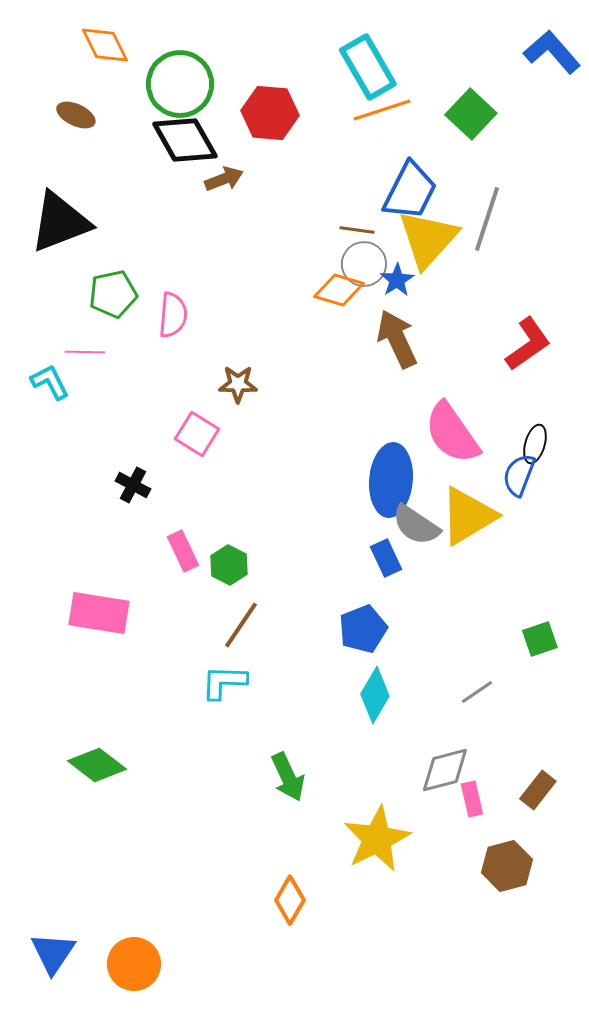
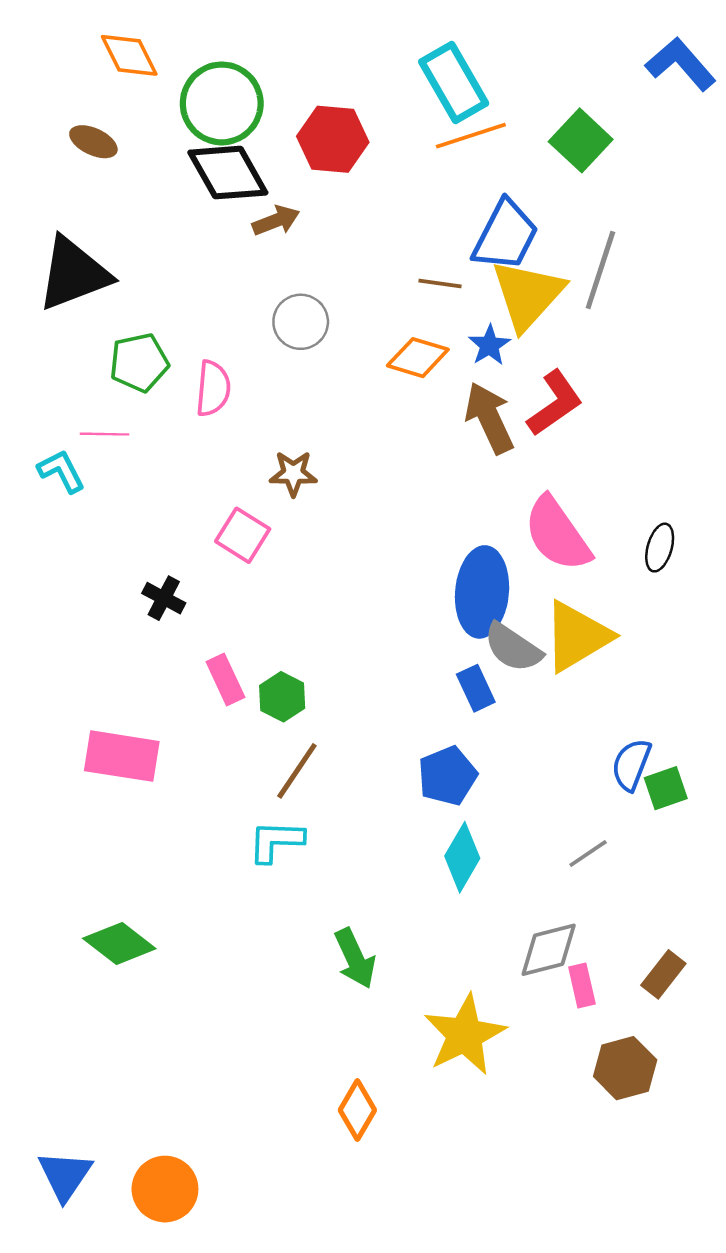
gray circle: (364, 264) -> (301, 322), moved
red L-shape: (528, 344) -> (555, 403), moved
blue semicircle: (519, 475) -> (631, 765), moved

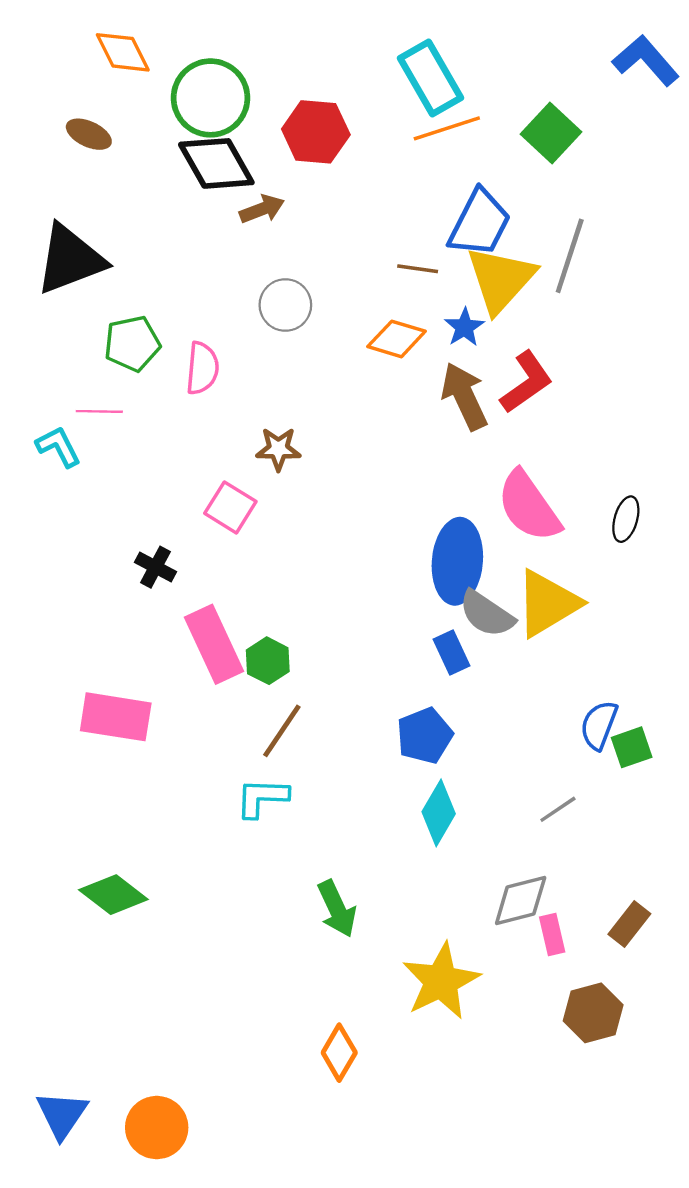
pink rectangle: (225, 680) -> (214, 644), size x1.6

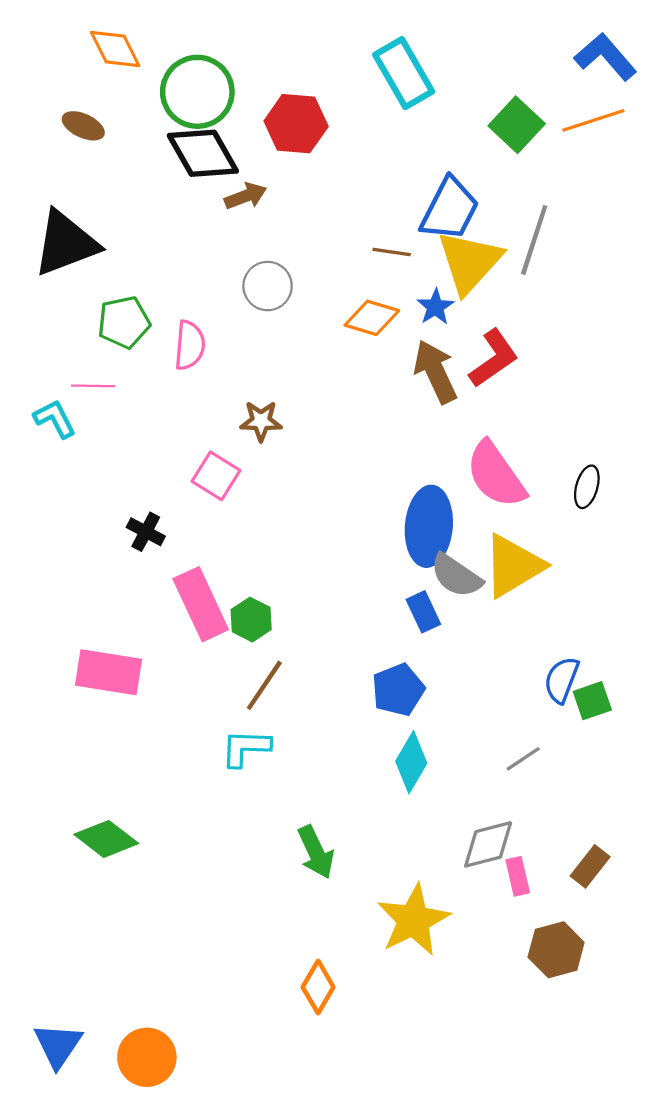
orange line: (447, 128) -> (593, 120), moved

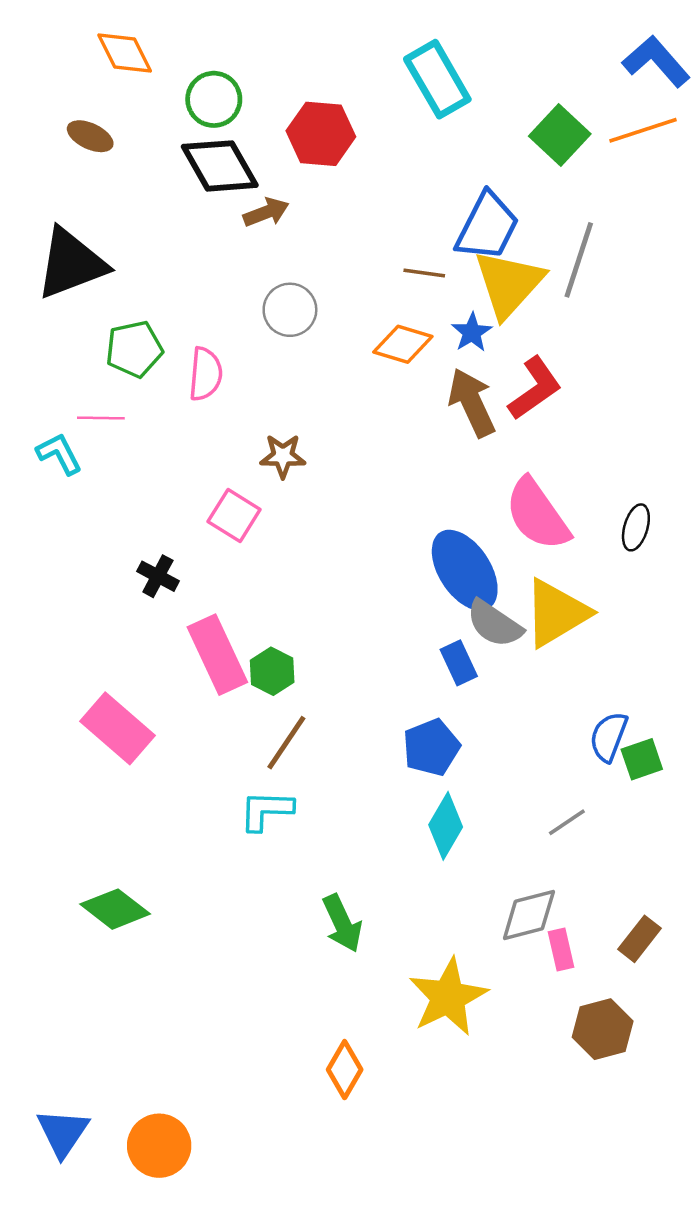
green circle: (197, 92) -> (214, 99), size x0.7
blue ellipse: (429, 526) -> (465, 570), turned -38
pink rectangle: (108, 672) -> (118, 728), turned 32

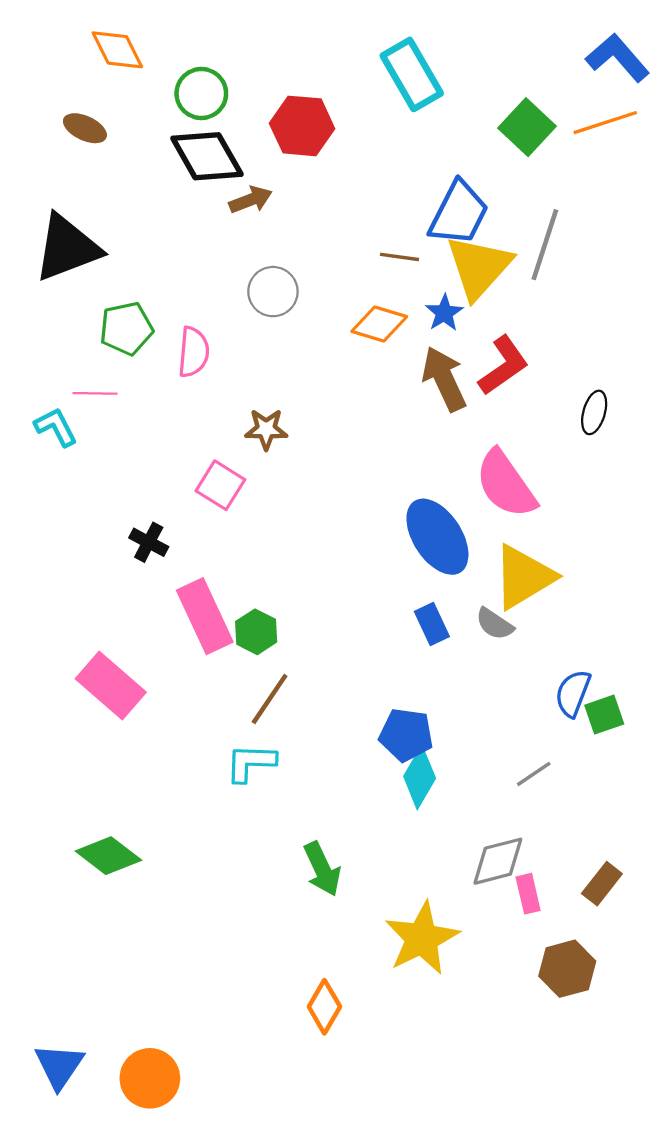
black ellipse: (636, 527) -> (594, 412), moved
gray semicircle: (494, 624) -> (495, 624), moved, size x0.7
blue pentagon: (431, 747) -> (406, 735), moved, turned 30

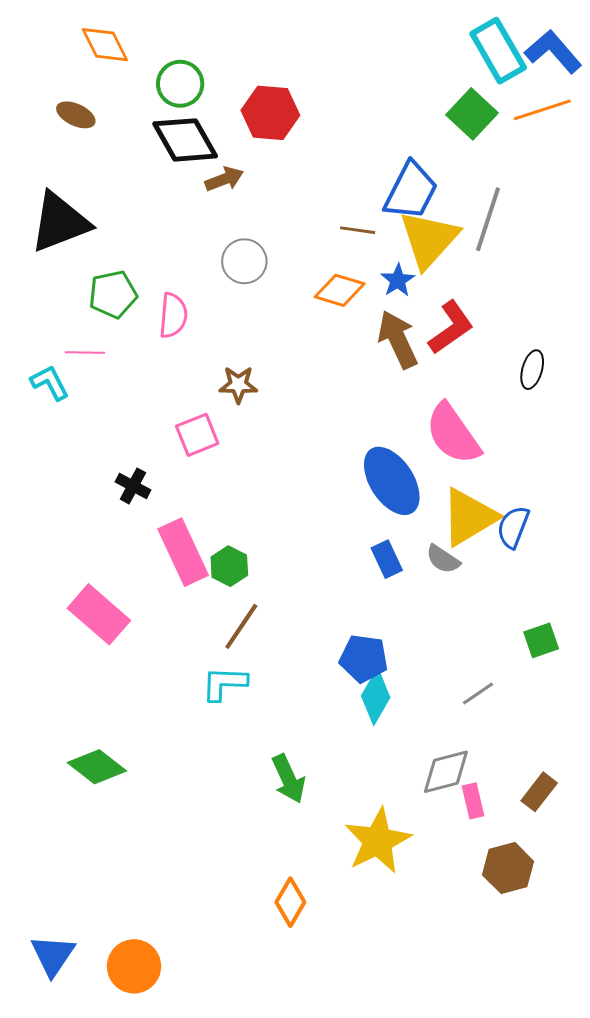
cyan rectangle: (412, 74) -> (498, 51), moved
pink square: (220, 485) -> (197, 435), turned 36
blue semicircle: (573, 693) -> (513, 527), moved

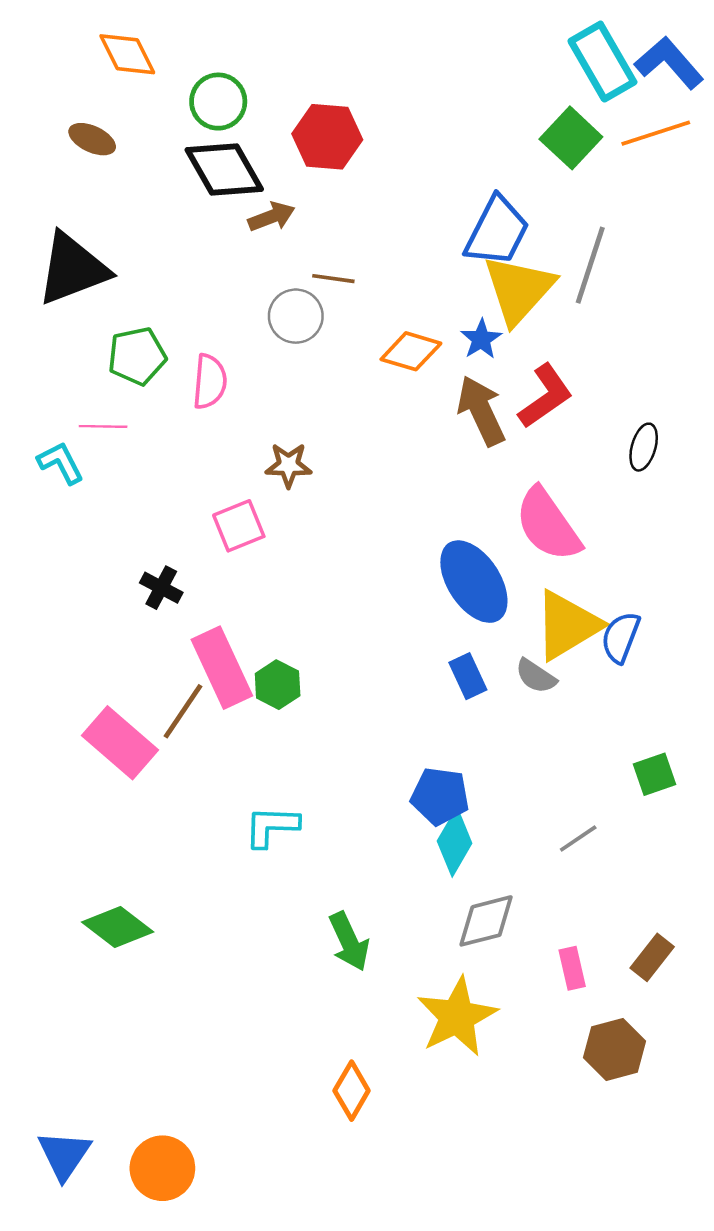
brown line: (358, 230) -> (333, 279), moved
brown line: (241, 626) -> (183, 711), moved
gray diamond: (446, 772) -> (486, 921), moved

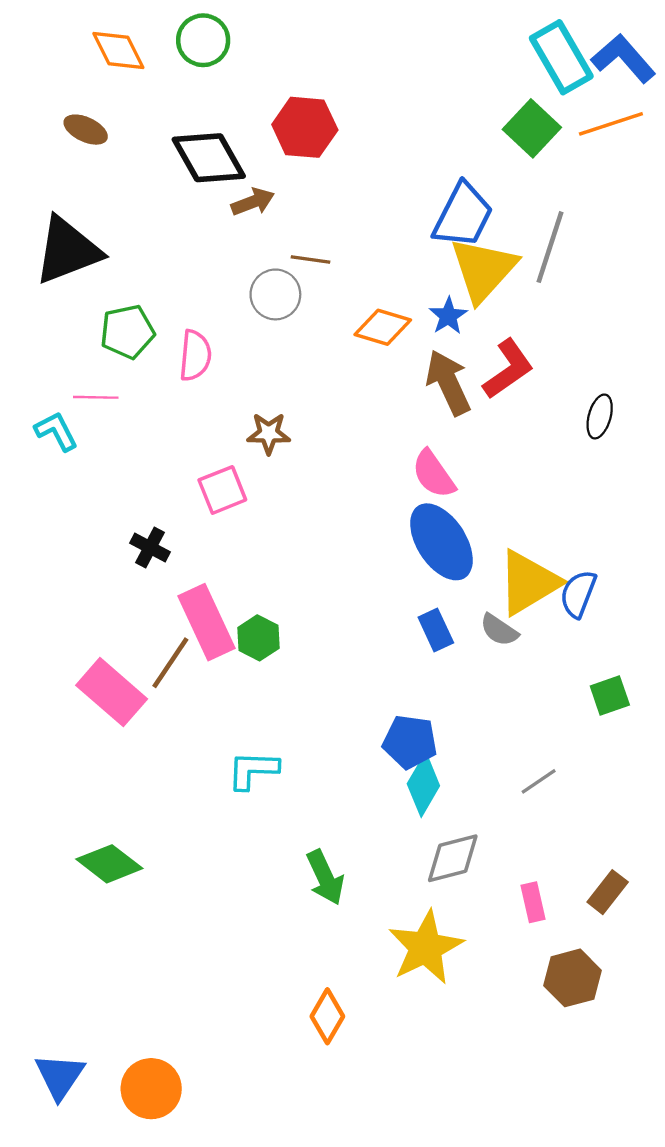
green circle: (218, 102) -> (203, 40), moved
pink semicircle: (548, 525) -> (434, 474), moved, size x0.7
green square: (655, 774) -> (610, 696), moved

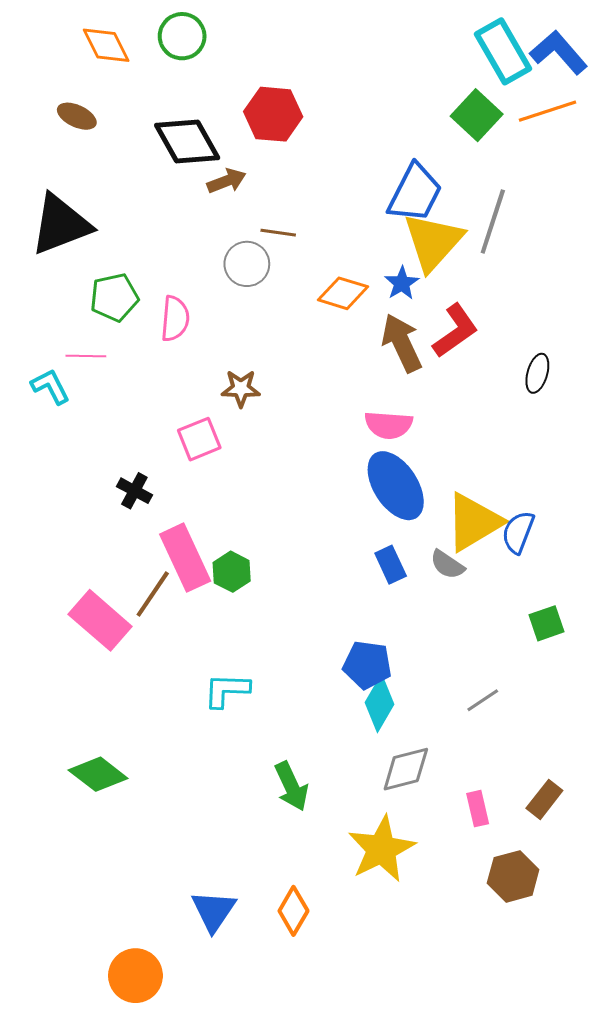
pink semicircle: (434, 474) -> (389, 425), turned -51
blue triangle: (60, 1076) -> (213, 911), moved

